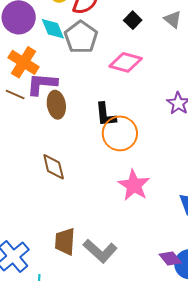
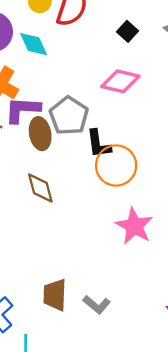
gray pentagon: (81, 37) -> (69, 116), moved
brown diamond: (54, 167) -> (40, 188), moved
gray L-shape: (100, 251) -> (97, 305), size x0.7

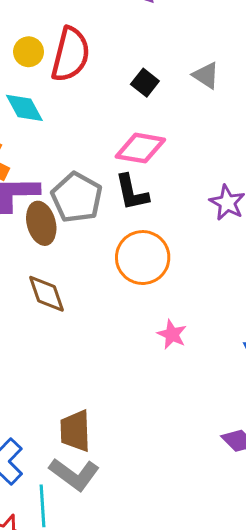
black L-shape: (99, 144) -> (132, 192), moved
pink star: (134, 226) -> (172, 334), size x0.6
gray L-shape: (97, 305) -> (74, 474), moved, size x1.4

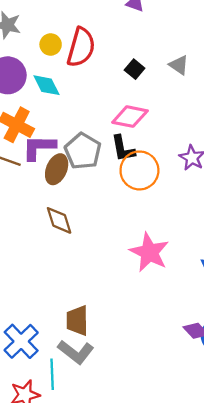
brown ellipse: (41, 223) -> (57, 169), turned 36
orange circle: (143, 258) -> (139, 170), moved
pink star: (172, 334) -> (149, 252), size x1.8

